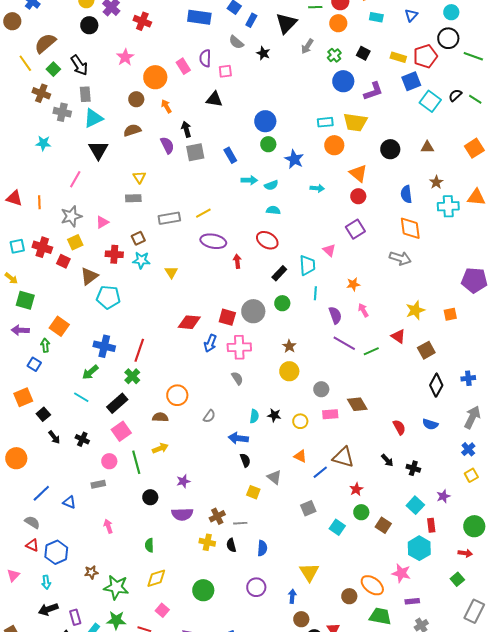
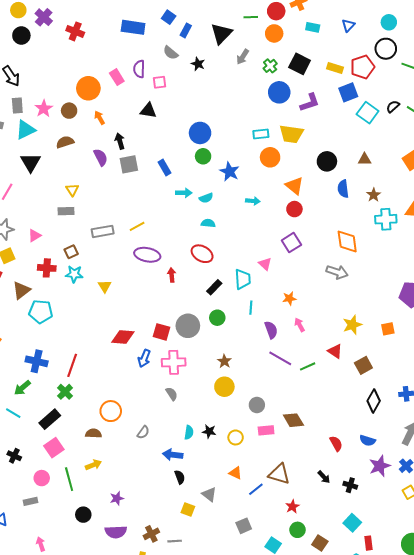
black square: (363, 53) -> (300, 64), size x1.5
pink star: (125, 57) -> (44, 109), moved
blue semicircle: (406, 194) -> (343, 189), moved
purple star: (443, 496) -> (380, 466), moved, size x1.5

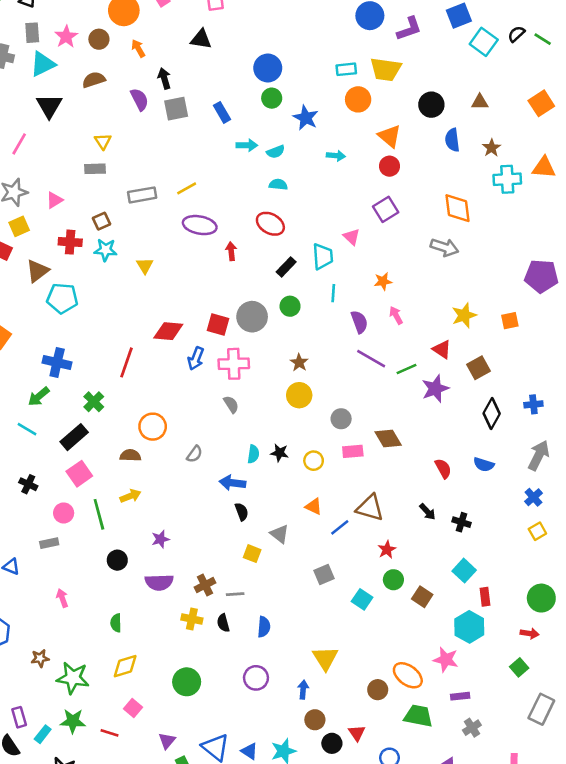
red line: (72, 365) -> (126, 362), moved
purple star: (380, 466) -> (435, 389), moved

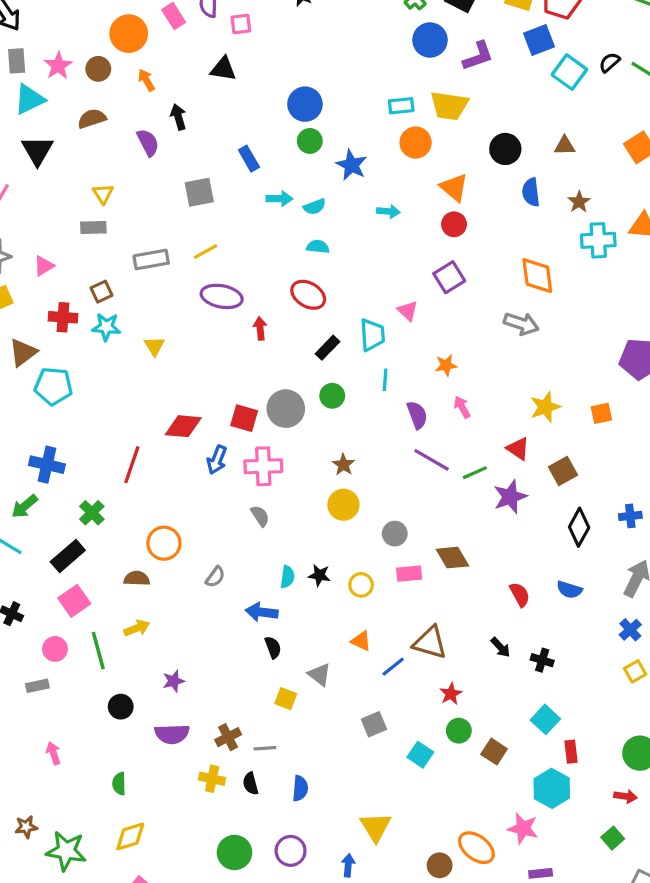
gray square: (176, 109) -> (199, 192), moved
green circle: (187, 682) -> (234, 852), moved

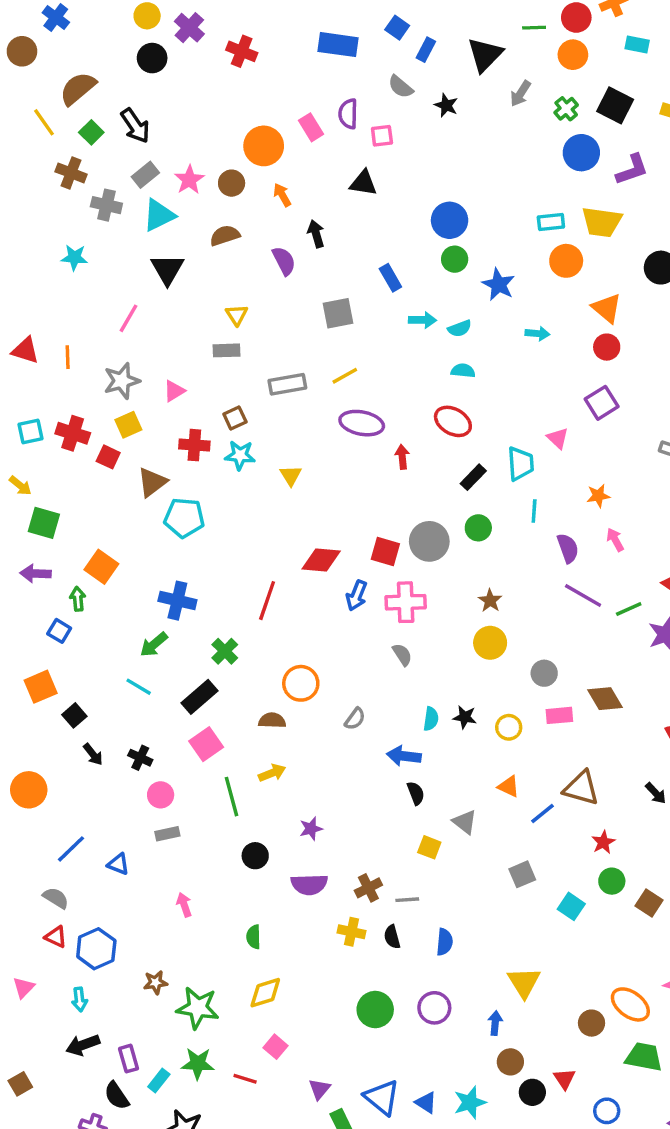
gray rectangle: (17, 61) -> (145, 175), turned 55
pink circle: (55, 649) -> (161, 795), moved

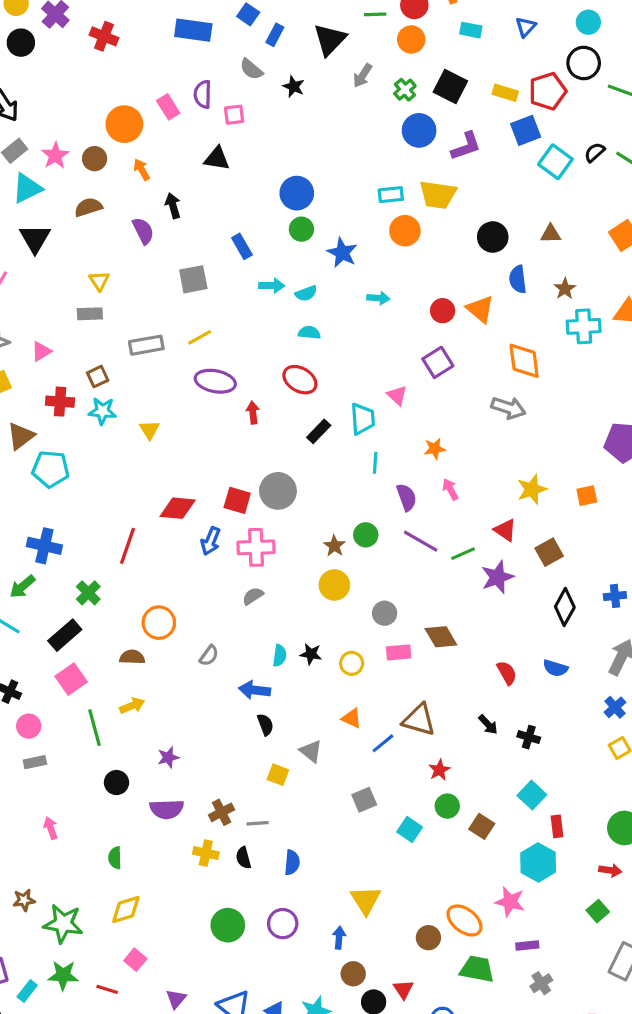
orange triangle: (607, 308) -> (480, 309), moved
green circle: (478, 528) -> (366, 535), moved
gray semicircle: (402, 655) -> (253, 596), turned -90

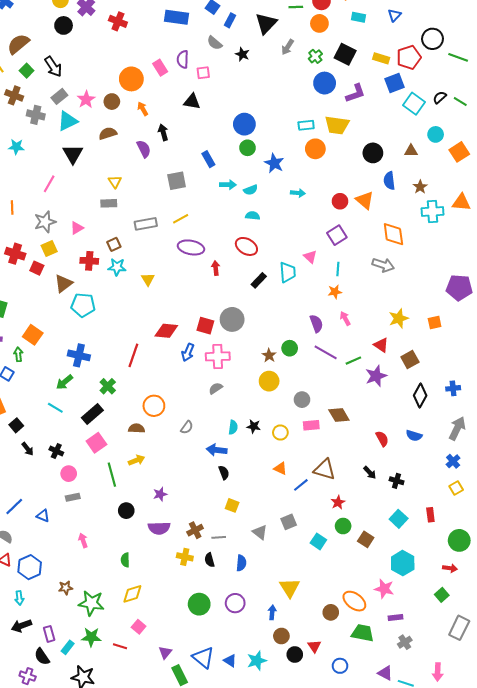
cyan circle: (588, 22) -> (436, 134), moved
cyan line: (375, 463) -> (338, 269), moved
gray triangle: (311, 751) -> (260, 532), moved
red rectangle: (557, 826) -> (430, 515), moved

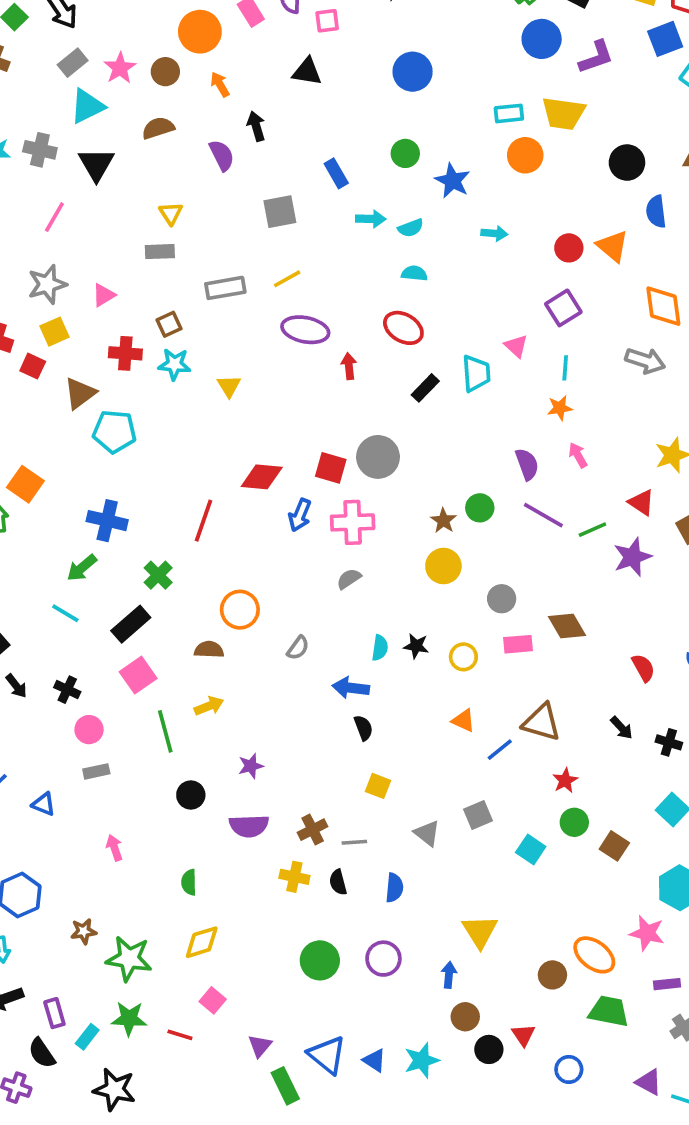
gray cross: (36, 115) -> (40, 150), moved
blue circle: (244, 124) -> (413, 72), moved

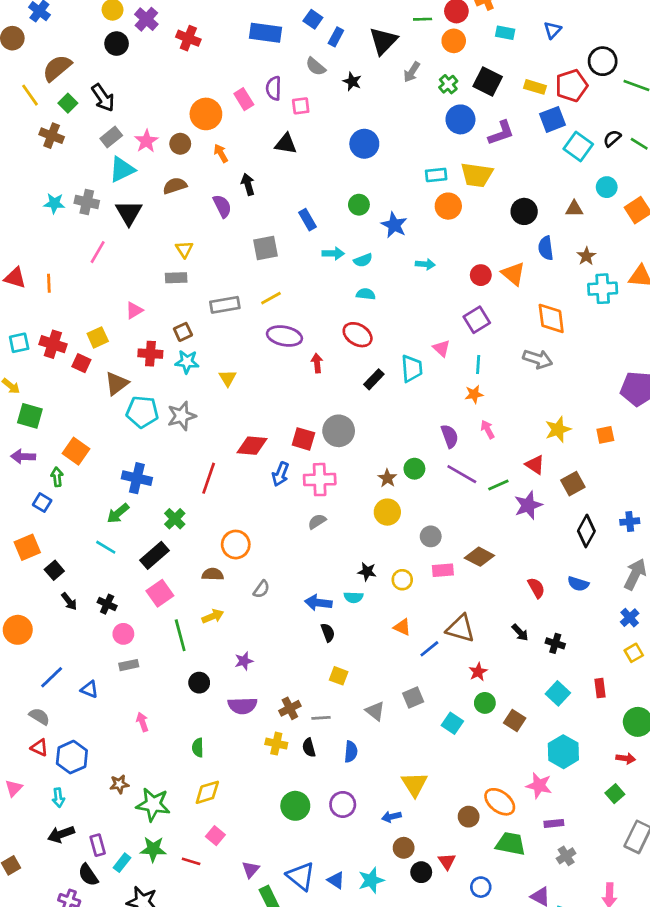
gray star: (47, 284) -> (182, 416), moved
brown diamond: (567, 626) -> (479, 557), turned -32
gray semicircle: (298, 648) -> (261, 589), moved
cyan semicircle: (380, 648) -> (354, 597), moved, turned 84
blue arrow: (449, 975) -> (391, 817), turned -108

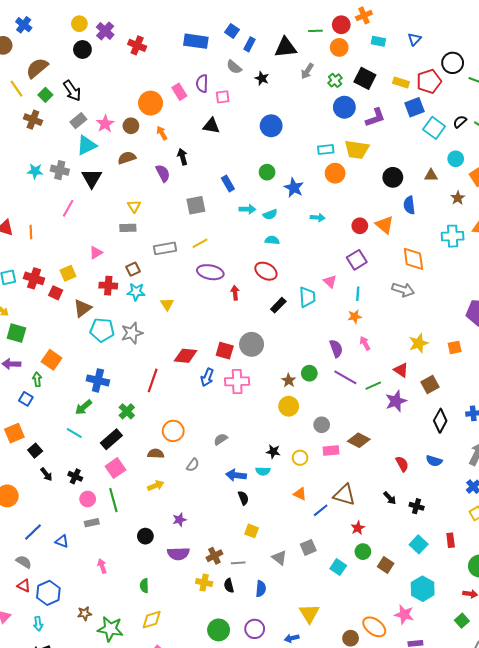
black triangle: (383, 41) -> (286, 47), turned 40
brown star: (586, 256) -> (458, 198), moved
gray semicircle: (317, 522) -> (221, 439), moved
green line: (180, 635) -> (113, 500), moved

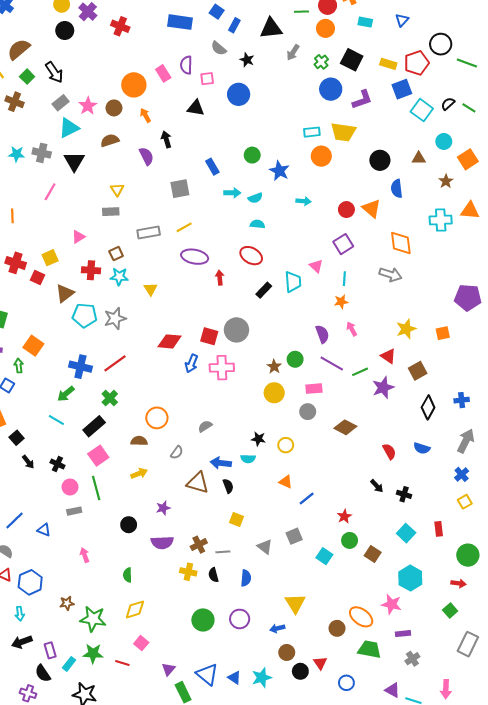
blue circle: (271, 126) -> (239, 94), moved
red line: (153, 380) -> (115, 363), moved, turned 35
pink rectangle: (331, 451) -> (314, 389), moved
brown triangle: (344, 495) -> (198, 483), moved

